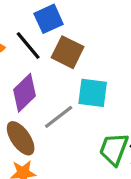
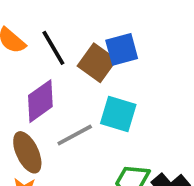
blue square: (49, 19) -> (122, 49), moved

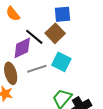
black line: (53, 48) -> (34, 37), moved, turned -30
blue square: (122, 49) -> (62, 14), moved

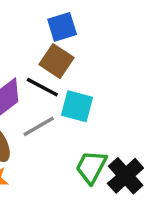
black line: (34, 37) -> (42, 87), moved

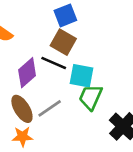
gray line: (39, 126) -> (50, 108), moved
green trapezoid: (91, 167) -> (91, 97), moved

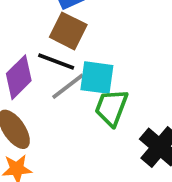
gray line: (50, 108) -> (68, 86), moved

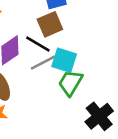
brown square: (68, 31) -> (50, 24), turned 30

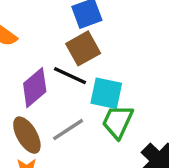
gray line: (43, 63) -> (68, 130), moved

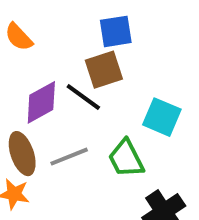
cyan square: (106, 93) -> (162, 117), moved
green trapezoid: (118, 122) -> (126, 159), turned -63

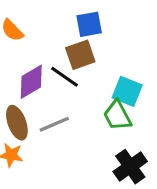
green trapezoid: (126, 159) -> (117, 116), moved

